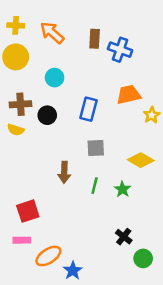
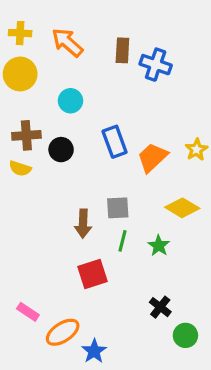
orange trapezoid: (129, 95) -> (152, 157), moved, turned -30
blue rectangle: (89, 109) -> (115, 142), turned -35
gray square: (96, 148) -> (118, 208), moved
red square: (28, 211) -> (93, 274), moved
pink rectangle: (22, 240) -> (28, 312), turned 35

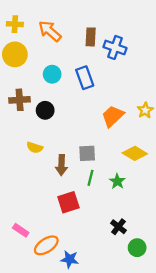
blue rectangle: (115, 142) -> (85, 78), moved
yellow semicircle: (20, 168) -> (35, 148), moved
blue star: (94, 351) -> (70, 259), turned -30

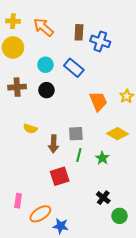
blue rectangle: (85, 78) -> (74, 68), turned -30
black circle: (45, 110) -> (46, 90), moved
orange trapezoid: (113, 116) -> (98, 101), turned 110
pink rectangle: (21, 230) -> (18, 201), turned 64

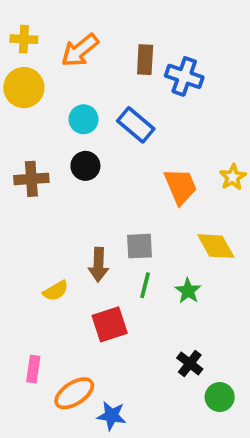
orange arrow: (43, 27) -> (80, 50), turned -80
brown cross: (17, 87) -> (31, 179), moved
yellow semicircle: (30, 129) -> (56, 291), moved, turned -48
yellow diamond: (117, 134) -> (216, 246), turned 30

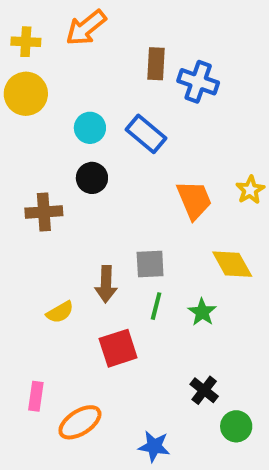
orange arrow: (80, 50) -> (86, 28), moved
brown cross: (31, 179) -> (44, 212), moved
blue star: (112, 416) -> (154, 446), moved

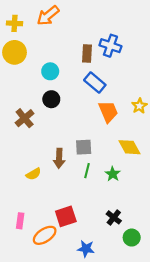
brown rectangle: (156, 64) -> (87, 53), moved
blue rectangle: (146, 134) -> (95, 82), moved
brown cross: (44, 212) -> (25, 118), turned -36
red square: (118, 348) -> (66, 216), moved

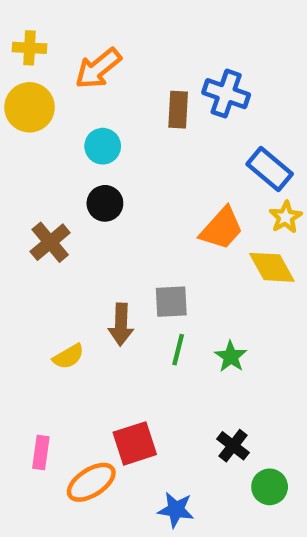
orange arrow: (48, 16) -> (98, 68), moved
blue rectangle: (95, 82) -> (270, 169), moved
orange trapezoid: (108, 111) -> (222, 228), turned 65
yellow diamond: (129, 147) -> (272, 267), moved

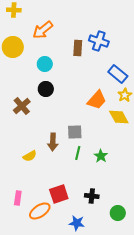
yellow cross: (30, 48) -> (14, 10), moved
black cross: (233, 446) -> (92, 196), moved, turned -32

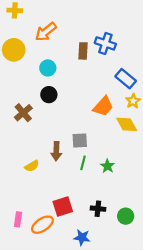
pink rectangle: (18, 198) -> (18, 219), moved
green circle: (118, 213) -> (126, 216), moved

